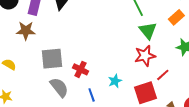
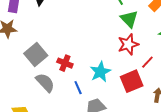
gray square: (52, 59) -> (36, 54), turned -30
cyan star: (115, 81) -> (100, 72), size x1.5

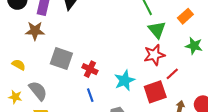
gray square: (36, 54) -> (61, 59), turned -35
gray semicircle: (45, 83) -> (38, 91), moved
blue line: (78, 88) -> (90, 95), moved

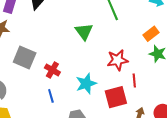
orange rectangle: (185, 16) -> (151, 34), moved
green triangle: (157, 30) -> (84, 32), moved
red line: (172, 74) -> (134, 80), turned -56

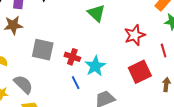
red line: (134, 80) -> (164, 50), moved
cyan star: (86, 84) -> (95, 66), moved

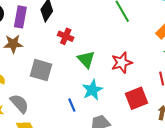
green triangle: (96, 13) -> (86, 59), moved
red star: (135, 35) -> (122, 63), moved
red cross: (72, 57) -> (66, 36), moved

